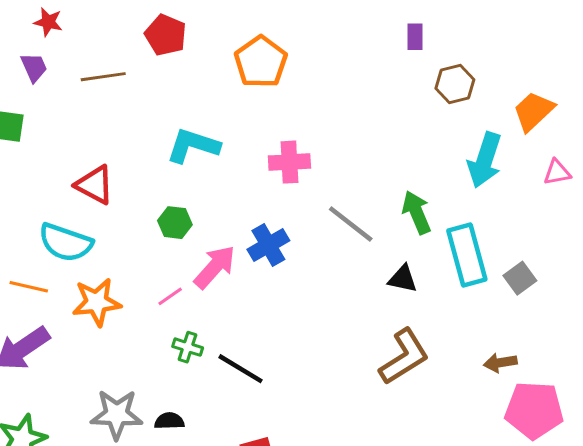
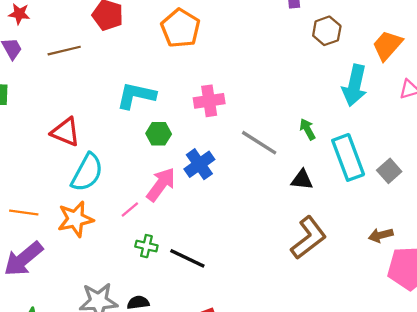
green arrow: (417, 212) -> (307, 129), size x0.7
green hexagon: (175, 223) -> (159, 134), moved
cyan semicircle: (66, 243) -> (87, 172), moved, turned -75

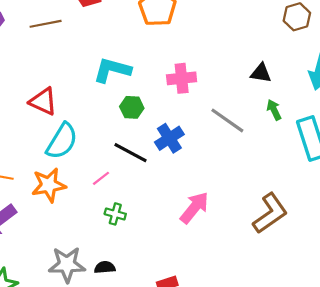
black triangle: (302, 180) -> (261, 73), moved
pink arrow: (161, 184) -> (194, 208), moved
black line: (187, 258) -> (131, 153), moved

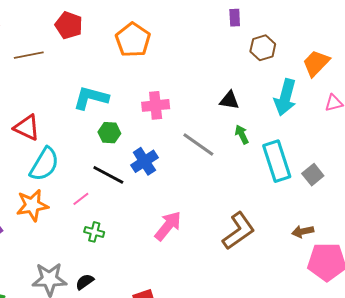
black semicircle: (105, 267) -> (85, 282), turned -30

